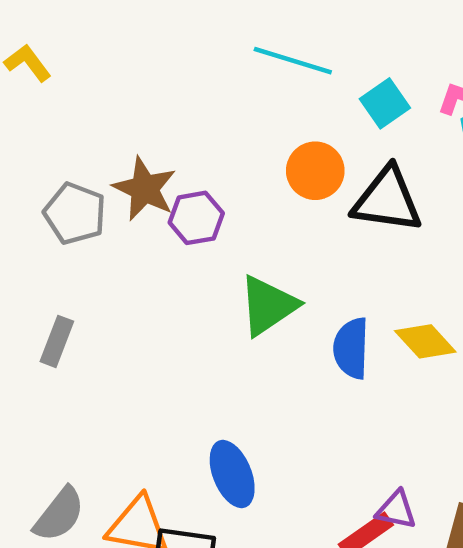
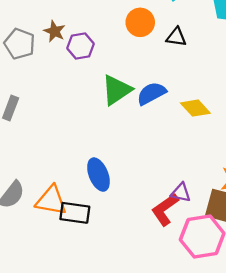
brown star: (145, 189) -> (55, 31), size x0.7
black triangle: (387, 200) -> (176, 37), size x0.6
blue semicircle: (351, 348) -> (151, 93), moved, turned 60

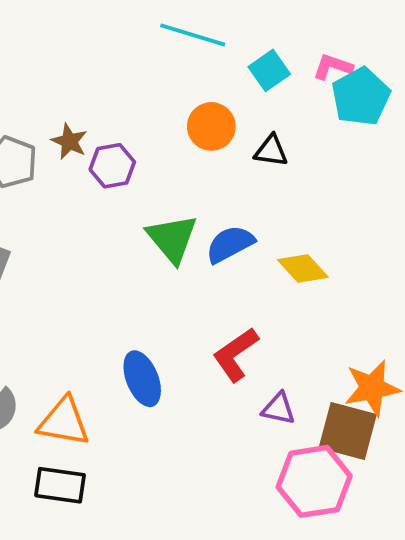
green triangle: (117, 90) -> (172, 239), turned -36
red L-shape: (165, 209) -> (236, 354), moved
black rectangle: (75, 213) -> (60, 485), moved

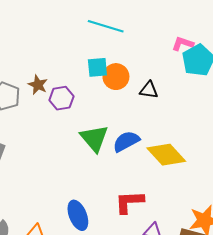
cyan square: (269, 70) -> (97, 67), moved, turned 30
yellow diamond: (303, 268) -> (166, 155), size x1.4
red L-shape: (236, 354) -> (129, 202), turned 32

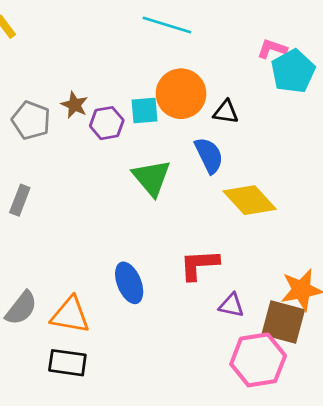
cyan square: (97, 67) -> (145, 110), moved
orange circle: (116, 77) -> (181, 94), size x1.4
blue semicircle: (126, 141) -> (209, 155), moved, turned 92

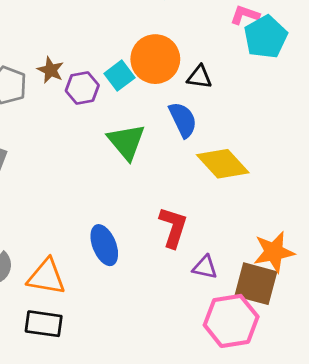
cyan square: (145, 110) -> (119, 76), turned -32
red L-shape: (199, 265) -> (173, 227), turned 111

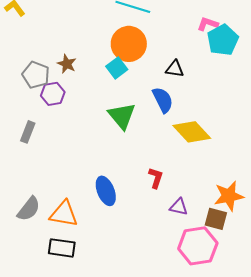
orange circle: (155, 59) -> (129, 44), moved
purple hexagon: (82, 88) -> (53, 94), moved
red L-shape: (173, 227) -> (156, 178), size x0.7
brown square: (256, 284) -> (216, 219), size x0.7

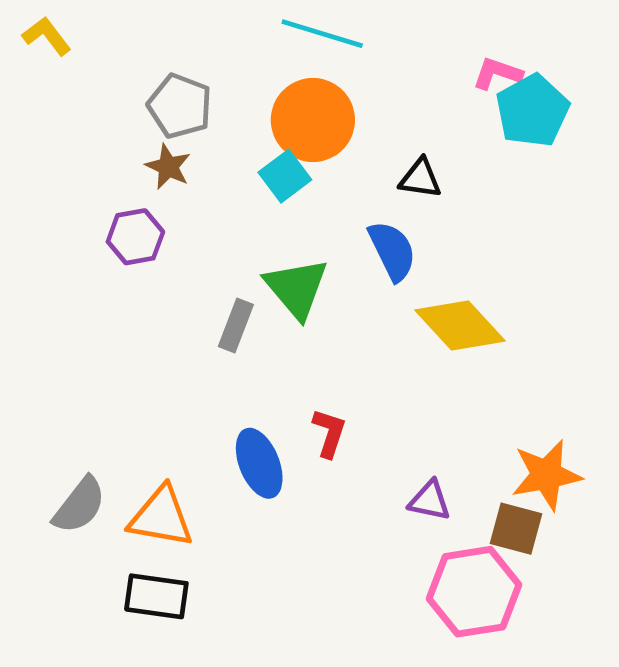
gray pentagon: (36, 75) -> (180, 106), moved
gray rectangle: (28, 132) -> (236, 325), moved
red L-shape: (156, 178) -> (329, 433), moved

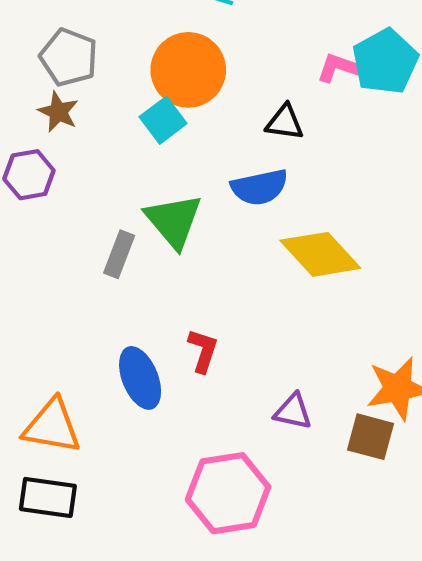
pink L-shape: (497, 73) -> (339, 68), moved
blue semicircle: (392, 251) -> (259, 187), turned 104
pink hexagon: (474, 592) -> (228, 493), moved

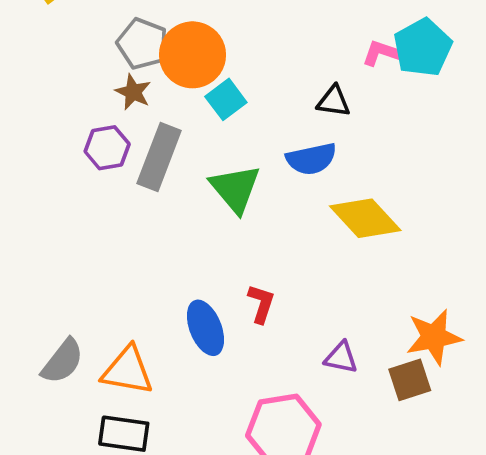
orange circle: (188, 70) -> (192, 55), moved
gray rectangle: (119, 254) -> (159, 157), moved, size x1.6
brown square: (371, 437) -> (410, 380), turned -33

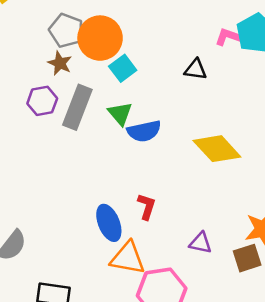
blue semicircle: (311, 159) -> (144, 131), moved
green triangle: (235, 189) -> (120, 113), moved, size x0.7
orange triangle: (128, 371) -> (128, 258), moved

